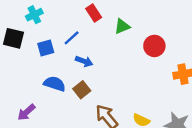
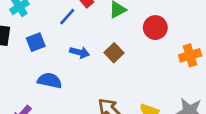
blue line: (72, 38) -> (67, 17), moved
brown square: (82, 90) -> (114, 53), moved

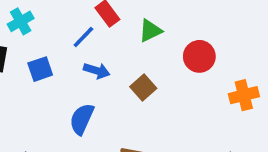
blue arrow: (80, 52) -> (97, 71), moved
blue semicircle: (50, 81) -> (82, 119), moved, turned -80

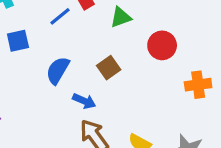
blue arrow: (97, 71) -> (84, 101), moved
blue semicircle: (82, 119) -> (58, 70), moved

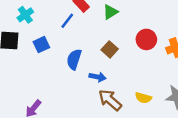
red circle: (162, 45) -> (146, 39), moved

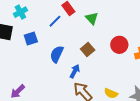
green triangle: (110, 12) -> (92, 18), turned -48
blue arrow: (98, 77) -> (75, 71), turned -80

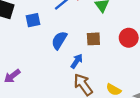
brown square: (88, 50) -> (93, 39), turned 32

